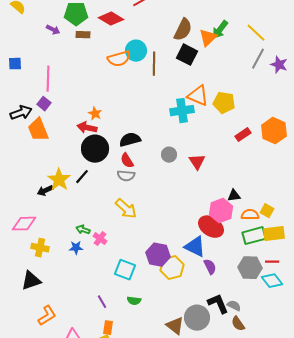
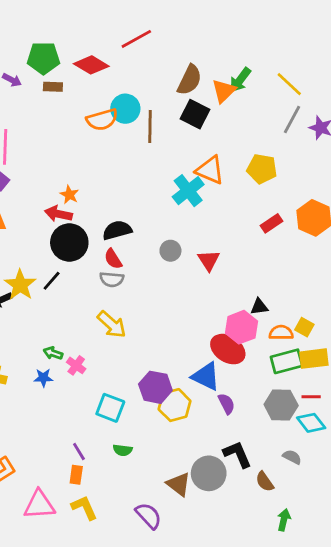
yellow pentagon: (224, 103) -> (262, 169), moved
cyan cross: (182, 111) -> (188, 191), turned -30
gray semicircle: (234, 306) -> (292, 457), moved
orange rectangle: (108, 328) -> (76, 475), moved

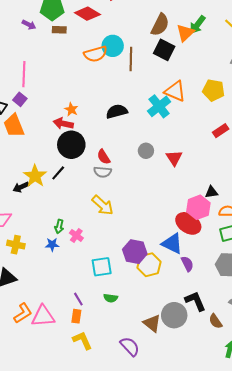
black semicircle: (117, 230) -> (117, 111), moved
green arrow: (53, 353) -> (59, 226), turned -96
cyan square: (110, 408) -> (102, 267), turned -30
pink triangle: (39, 505) -> (43, 316), moved

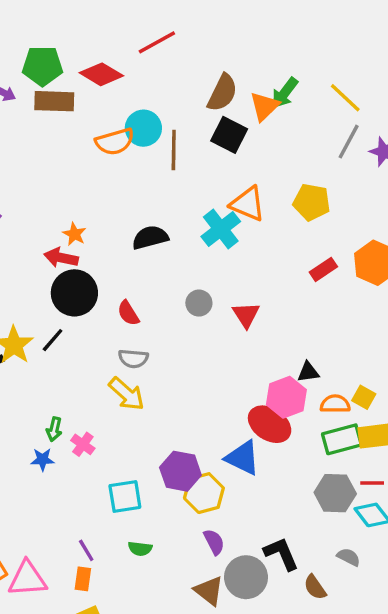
brown rectangle: (59, 30) -> (54, 101), size x1.6
gray semicircle: (103, 172) -> (133, 359), moved
purple semicircle: (187, 264) -> (214, 542), moved

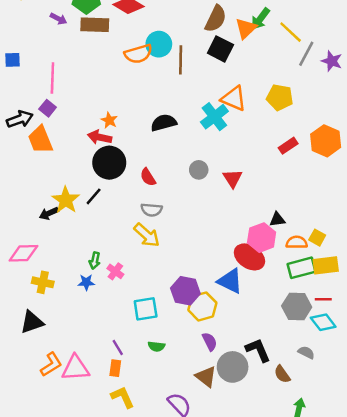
yellow line: (345, 98) -> (291, 32), moved

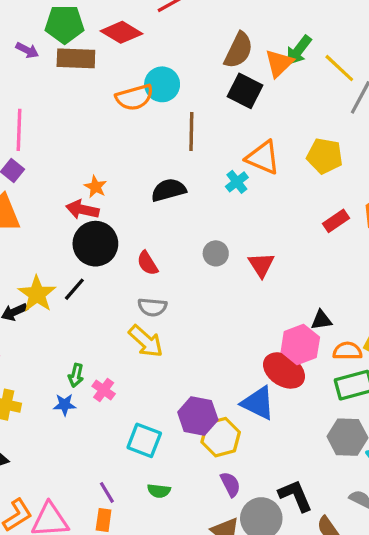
brown line: (181, 60) -> (191, 132), moved
cyan cross: (214, 117) -> (237, 182), size x0.6
cyan square: (146, 309) -> (144, 440), turned 30

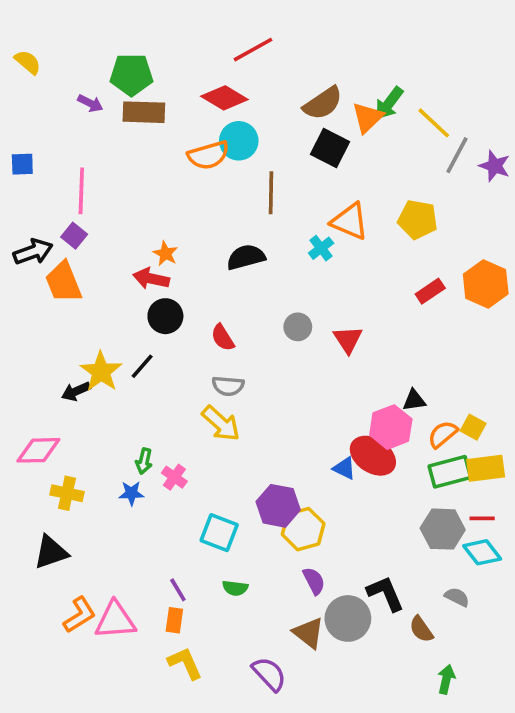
red diamond: (121, 32) -> (224, 98), moved
brown semicircle: (239, 50) -> (323, 103), turned 30
black circle: (95, 244) -> (165, 316), size x0.7
orange semicircle: (347, 351) -> (443, 434), turned -40
blue triangle: (258, 403) -> (344, 468), moved, size x0.6

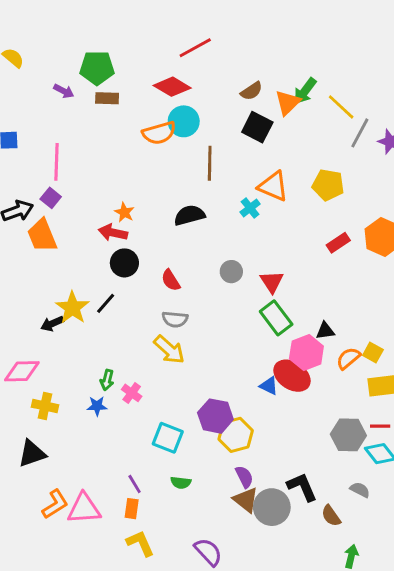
brown semicircle: (323, 103) -> (252, 91), size x0.7
brown rectangle: (144, 112) -> (107, 98), size x0.7
green rectangle: (450, 472) -> (276, 318), moved, turned 68
brown triangle: (309, 633) -> (246, 500), moved

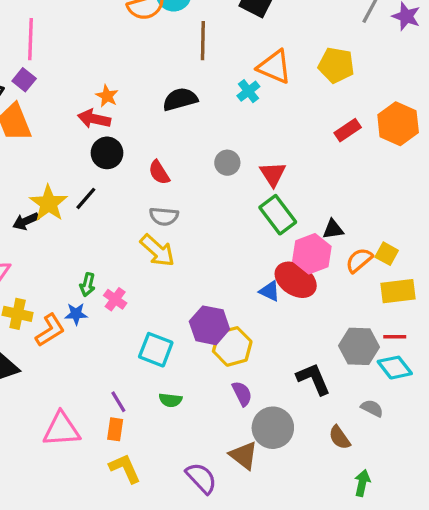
black L-shape: (302, 487) -> (314, 379), moved
brown triangle: (246, 500) -> (244, 455), moved
orange L-shape: (55, 504) -> (50, 330), moved

